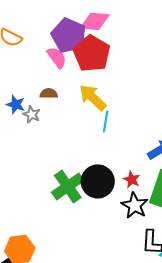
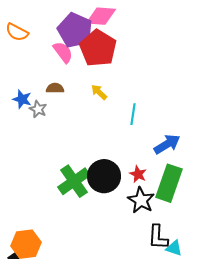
yellow arrow: (93, 97) -> (99, 92), size x0.6
cyan line: (106, 121) -> (133, 114), moved

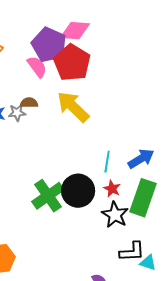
yellow arrow: (99, 92) -> (73, 107), size x2.0
gray star: (38, 109) -> (17, 113), moved, turned -30
cyan line: (133, 114) -> (107, 162), moved
black L-shape: (158, 237) -> (132, 252), turned -96

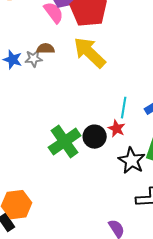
red star: (112, 189) -> (117, 129), moved
black circle: (78, 191) -> (95, 137), size x0.7

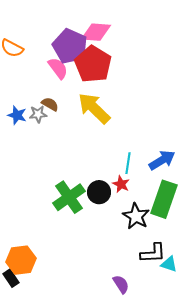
brown semicircle: (46, 49) -> (50, 104), turned 30

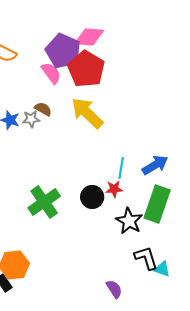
red star: (121, 184) -> (114, 189), turned -30
green cross: (69, 197) -> (44, 202), moved
black L-shape: (153, 253) -> (146, 258), turned -104

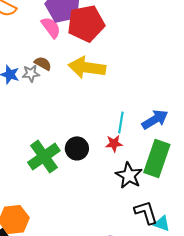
red pentagon: (86, 69) -> (86, 23), turned 30
yellow arrow: (87, 113) -> (87, 67), turned -36
black circle: (92, 197) -> (77, 148), moved

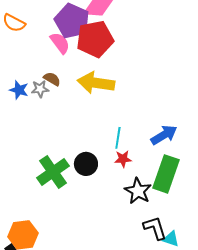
cyan line: (121, 122) -> (118, 138), moved

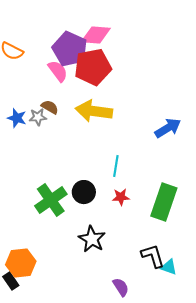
blue arrow: (164, 135) -> (168, 128), moved
red star: (123, 159) -> (121, 197), moved
black star: (138, 191) -> (92, 239), moved

